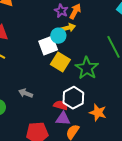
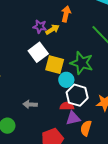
purple star: (61, 11) -> (40, 27), moved
orange arrow: (75, 11) -> (66, 14), moved
cyan circle: (58, 36) -> (66, 80), moved

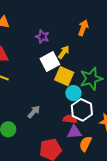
purple star: (40, 27) -> (42, 37), moved
yellow arrow: (52, 29) -> (64, 52), moved, turned -32
green star: (82, 63) -> (91, 79), turned 30
gray arrow: (30, 104) -> (34, 112), turned 120

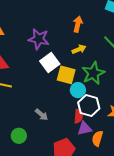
purple star: (42, 37) -> (39, 39), size x1.5
yellow arrow: (64, 52) -> (79, 49), moved, turned 40
gray arrow: (34, 112) -> (42, 115), turned 96
red semicircle: (70, 119) -> (78, 116), turned 96

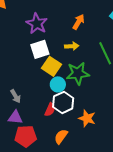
purple triangle: (85, 128) -> (15, 117), moved

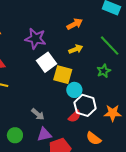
orange arrow: (79, 22) -> (75, 24), turned 49
green star: (78, 73) -> (104, 71), moved, size x0.6
red semicircle: (50, 110) -> (75, 116), turned 40
orange semicircle: (61, 137) -> (94, 138), turned -70

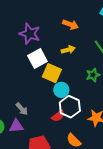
orange arrow: (75, 24) -> (70, 25), turned 42
purple triangle: (44, 134) -> (16, 126), moved

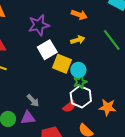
purple star: (30, 34) -> (39, 25), turned -30
green star: (93, 75) -> (80, 82), moved
cyan circle: (61, 90) -> (78, 70), moved

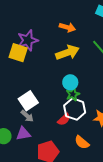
yellow arrow: (78, 40) -> (68, 52), size x1.6
white square: (47, 50) -> (28, 101), moved
yellow square: (62, 64) -> (18, 53), moved

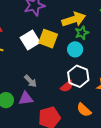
yellow square: (18, 53) -> (48, 39), moved
green star: (73, 94) -> (82, 33), moved
white square: (28, 101) -> (30, 40), moved

